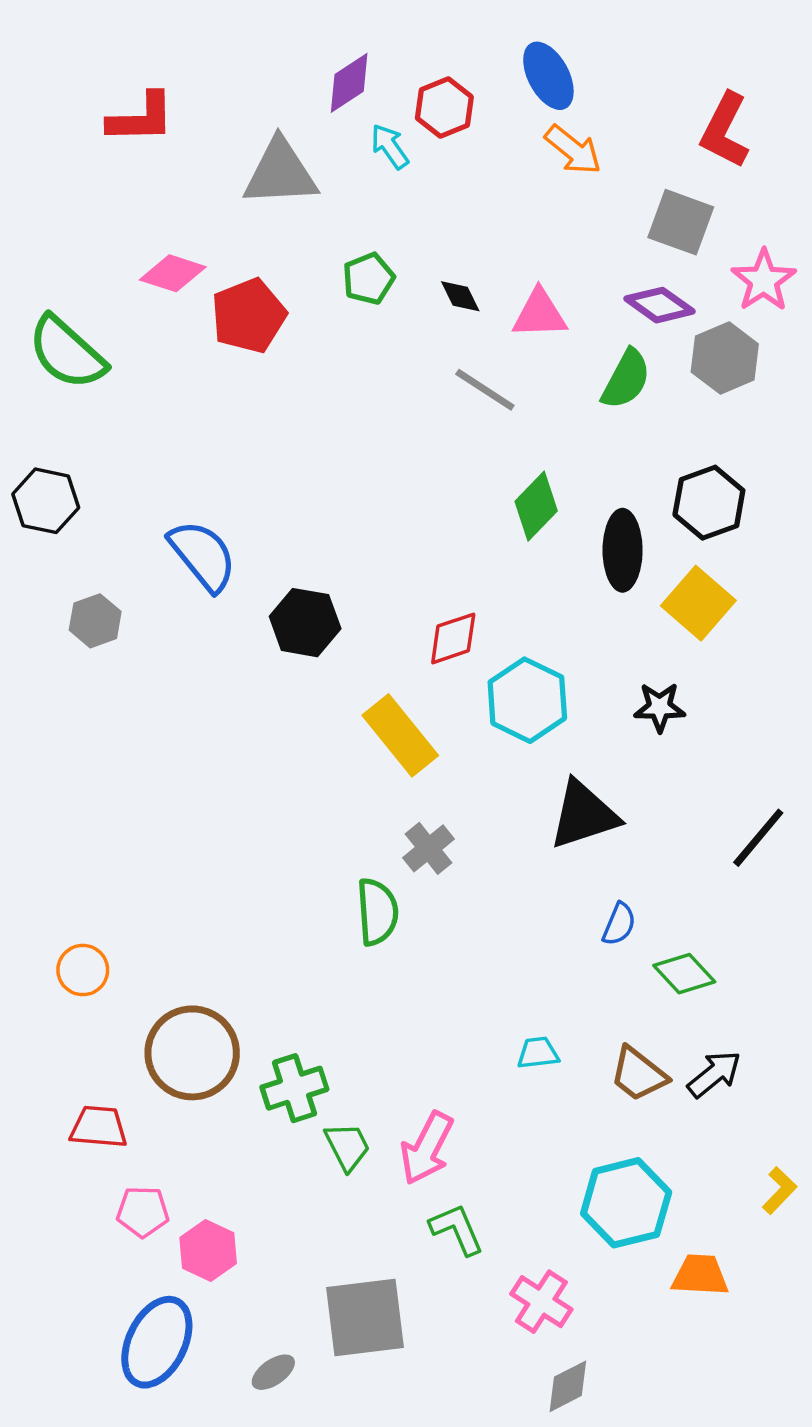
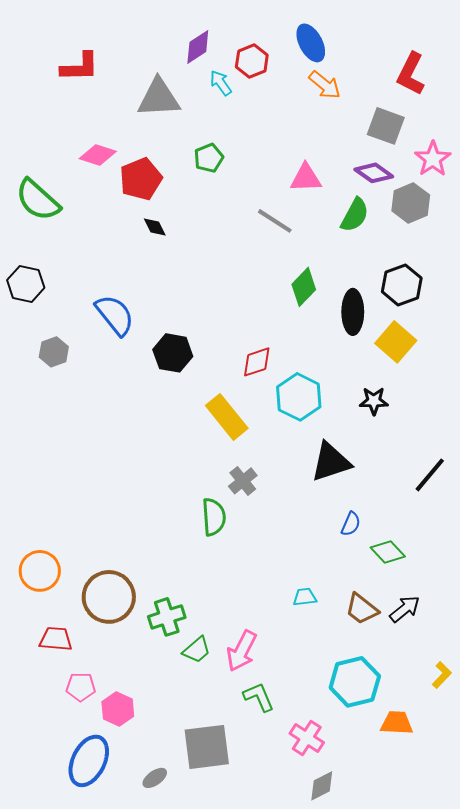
black diamond: (460, 296) -> (155, 227), moved
orange circle: (83, 970) -> (40, 571), moved, size x1.4
green trapezoid: (347, 1146) -> (197, 650), turned 76

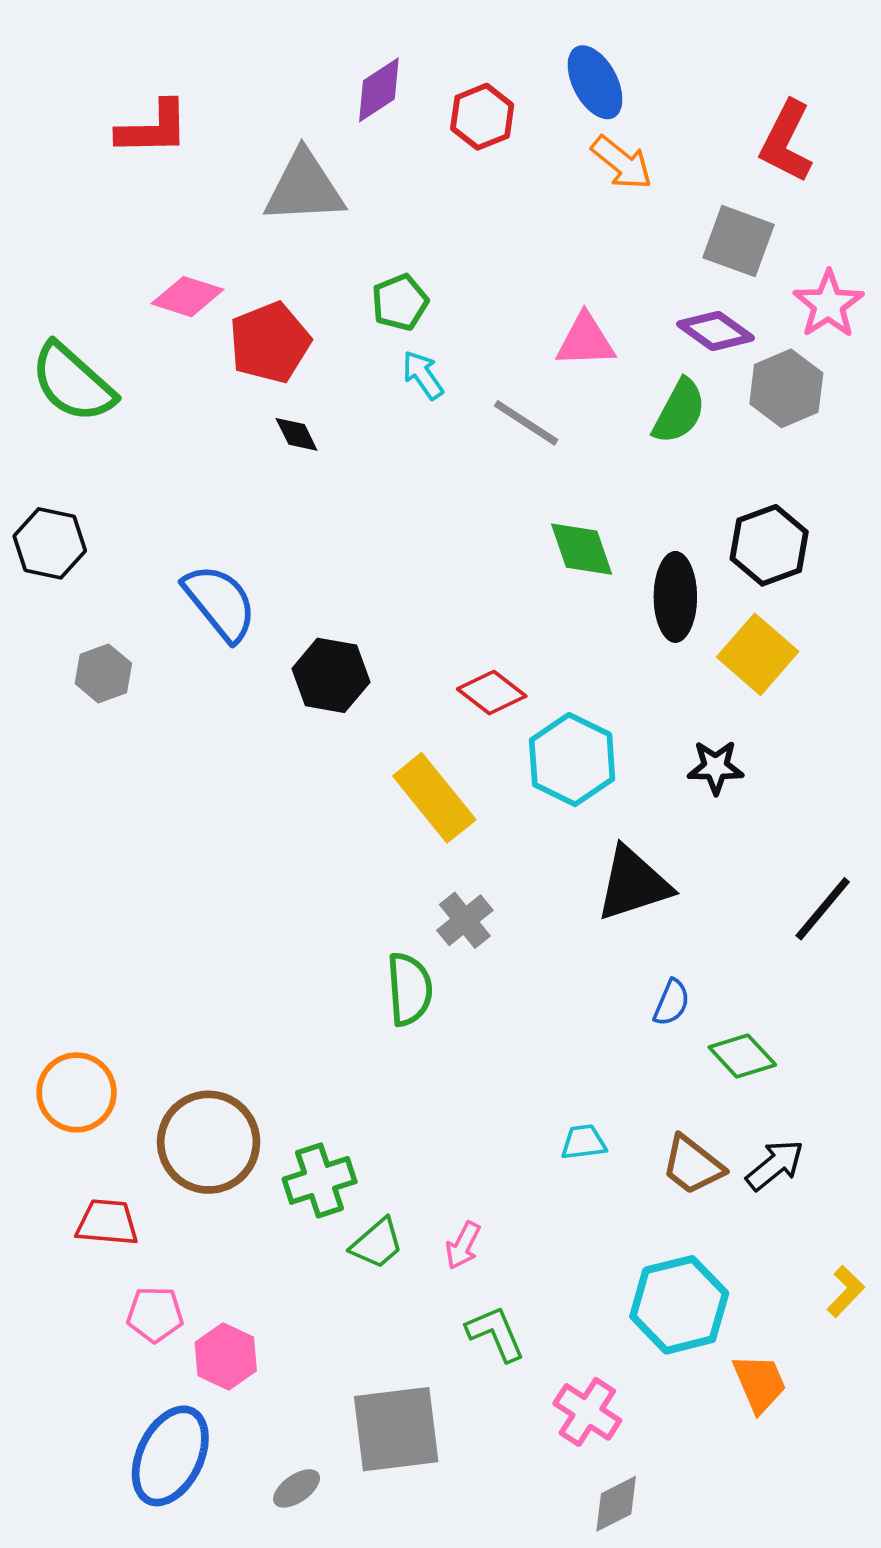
cyan arrow: (221, 83) -> (423, 375), moved
green diamond: (304, 287) -> (582, 549), turned -63
red diamond: (257, 362) -> (492, 693), turned 56
pink arrow: (242, 651) -> (463, 1245), size x0.6
orange trapezoid: (397, 723) -> (760, 1383), turned 64

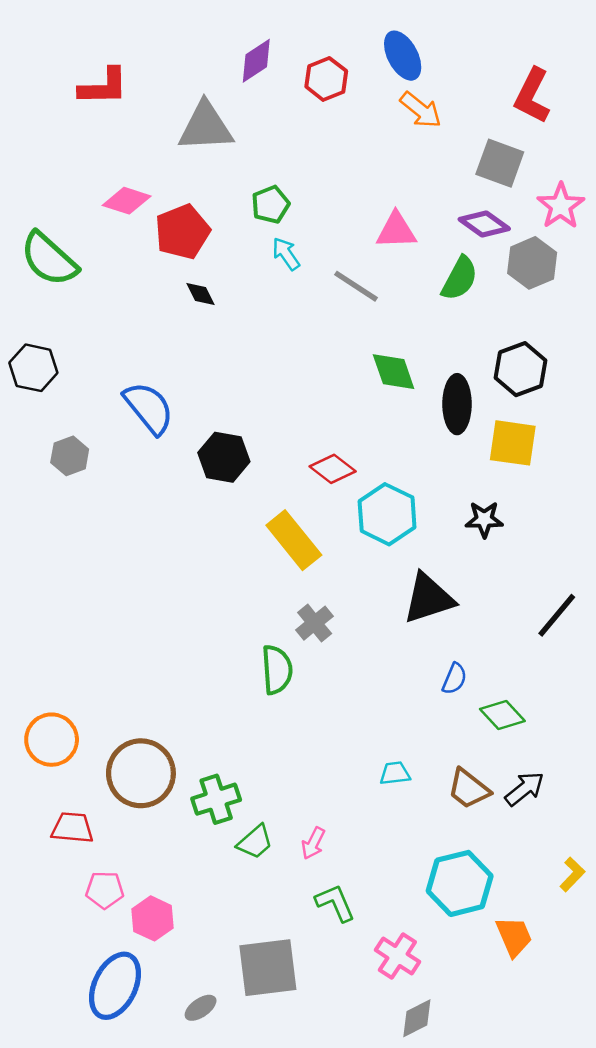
yellow square: (758, 654) -> (513, 443), turned -33

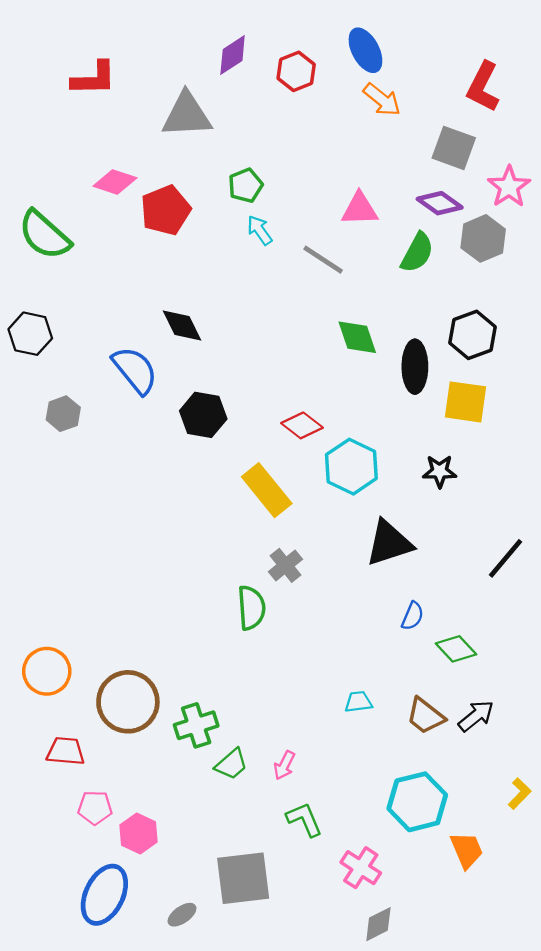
black diamond: (201, 294) -> (182, 325), moved, size x1.5

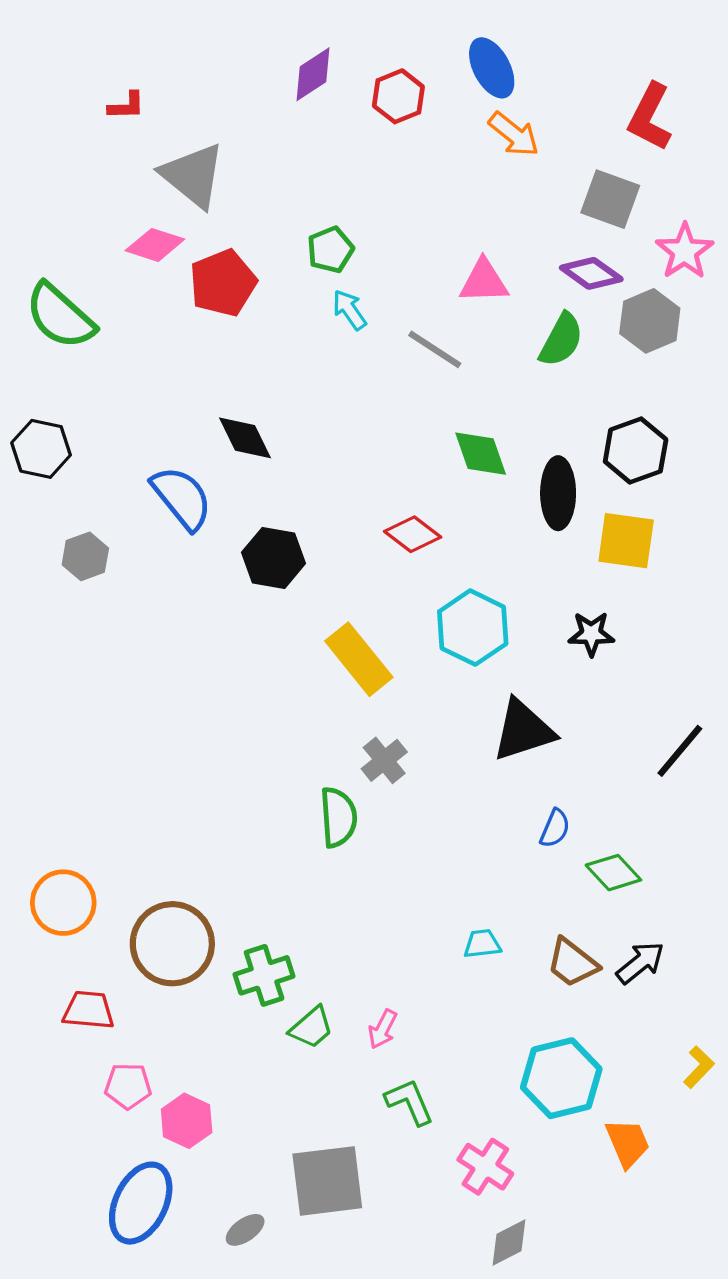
red L-shape: (94, 78) -> (126, 106), size x0.6
gray triangle: (187, 115) -> (193, 175), moved, turned 42
red diamond: (302, 425) -> (413, 534), moved

